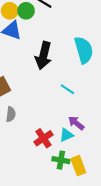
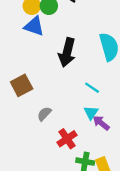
gray semicircle: (11, 114) -> (44, 114), moved, turned -144
cyan triangle: (66, 135) -> (91, 113), moved, turned -32

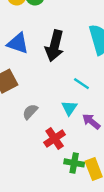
blue triangle: (34, 26) -> (18, 43), moved
cyan triangle: (91, 113) -> (69, 108), moved

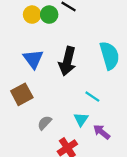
blue triangle: (18, 43) -> (33, 59), turned 35

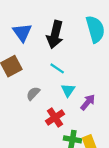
cyan line: (92, 97) -> (57, 68), moved
purple arrow: (102, 132) -> (88, 102), turned 91

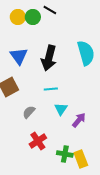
cyan line: (57, 68) -> (51, 89), turned -40
red cross: (55, 118) -> (38, 141), moved

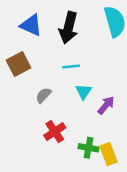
blue triangle: (19, 56) -> (31, 25), turned -30

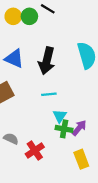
gray semicircle: (44, 95) -> (11, 139), moved, turned 72
green cross: (89, 148) -> (64, 129), moved
yellow rectangle: (109, 154) -> (81, 159), moved

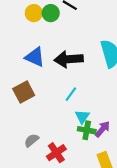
black arrow: (47, 61) -> (69, 59), turned 72
cyan line: (49, 94) -> (71, 94), turned -48
gray semicircle: (11, 139) -> (32, 140), turned -64

